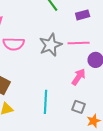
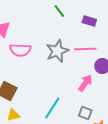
purple rectangle: (83, 15) -> (89, 21), turned 32
cyan line: (46, 102) -> (52, 108), turned 30

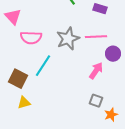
cyan line: (52, 108) -> (43, 66), moved

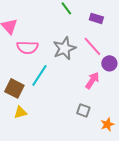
pink line: (96, 37) -> (92, 46), turned 50
gray square: (96, 101) -> (83, 110), moved

